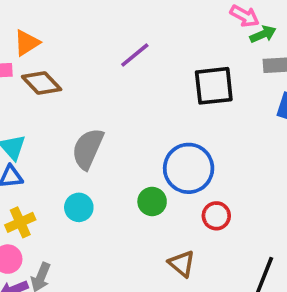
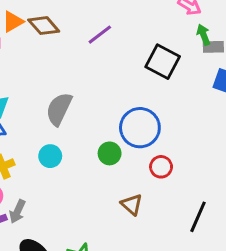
green arrow: (263, 34) -> (203, 35), moved, turned -90
brown diamond: (42, 83) -> (44, 26), moved
black square: (214, 86) -> (163, 62), turned 32

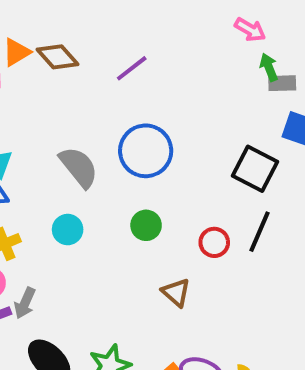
black square: (163, 62) -> (255, 169), moved
gray semicircle: (59, 109) -> (79, 167), turned 116
blue circle: (140, 128) -> (146, 151), moved
black line: (198, 217) -> (260, 232), moved

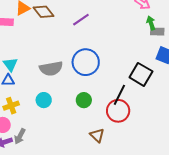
gray semicircle: (79, 167) -> (51, 69), turned 115
black line: (260, 232) -> (119, 95), moved
red circle: (214, 242) -> (118, 111), size x1.5

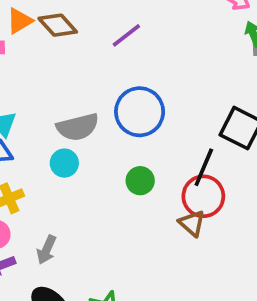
cyan circle: (44, 100) -> (64, 163), moved
brown triangle: (97, 135) -> (192, 223), moved
gray arrow: (20, 136) -> (46, 250), moved

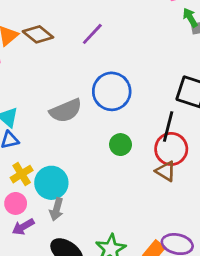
cyan circle: (64, 163) -> (51, 183), moved, size x1.5

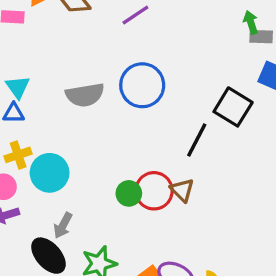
green circle: (121, 145) -> (129, 193), moved
red circle: (171, 149) -> (154, 191), moved
gray arrow: (56, 209) -> (63, 225), moved

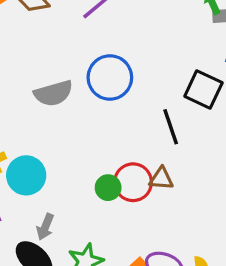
black line: (197, 140) -> (171, 127), turned -40
brown triangle: (182, 190) -> (161, 179), turned -35

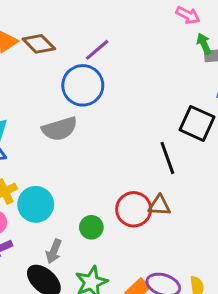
blue circle: (110, 77) -> (83, 85), moved
green circle: (108, 188) -> (91, 227), moved

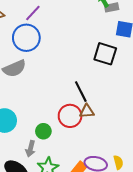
black line: (167, 158) -> (81, 92), moved
gray arrow: (54, 251) -> (30, 149), moved

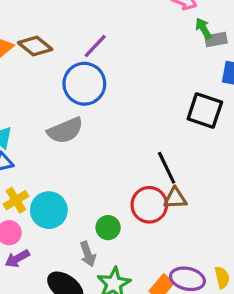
gray arrow: (30, 149) -> (88, 254), turned -35

